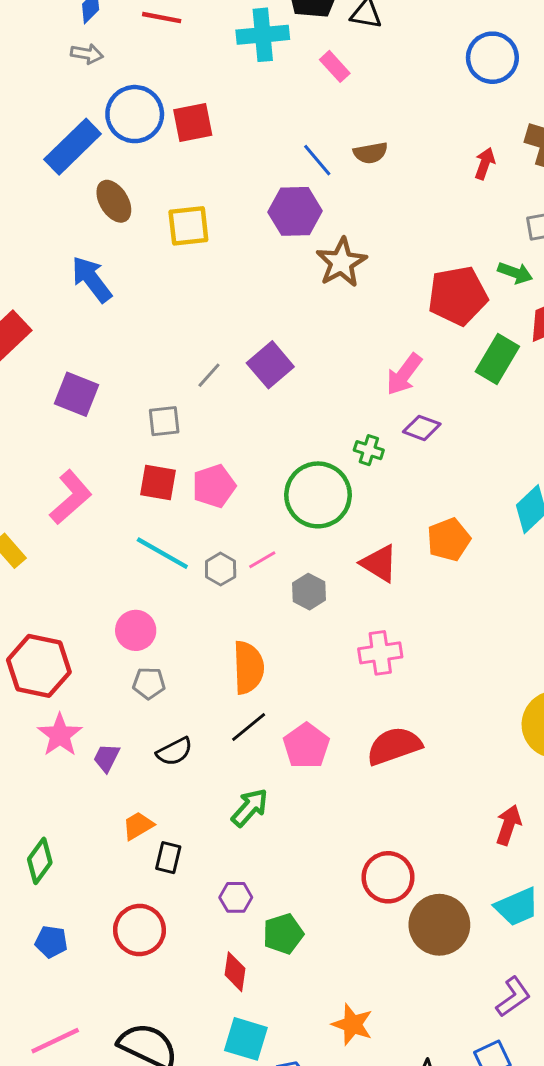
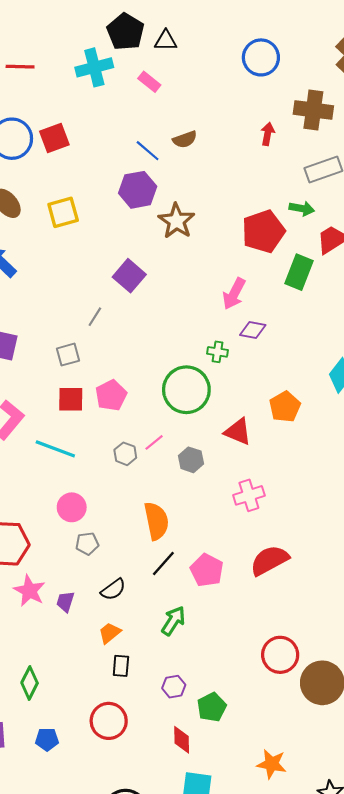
purple square: (270, 365) -> (129, 276), moved
cyan line: (162, 553) -> (55, 449), moved
orange trapezoid: (138, 826) -> (110, 633), moved

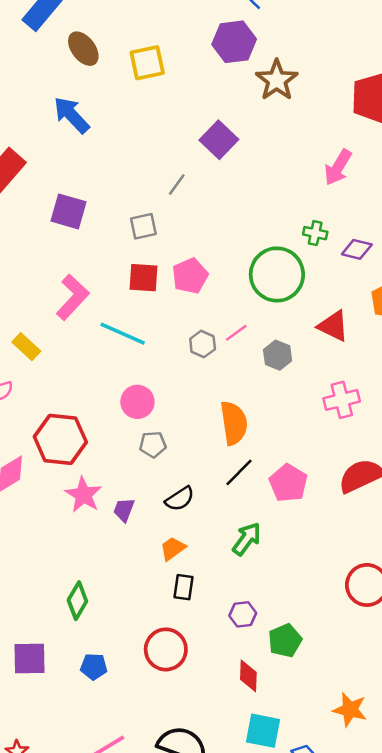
purple diamond: (253, 330) -> (357, 249), moved

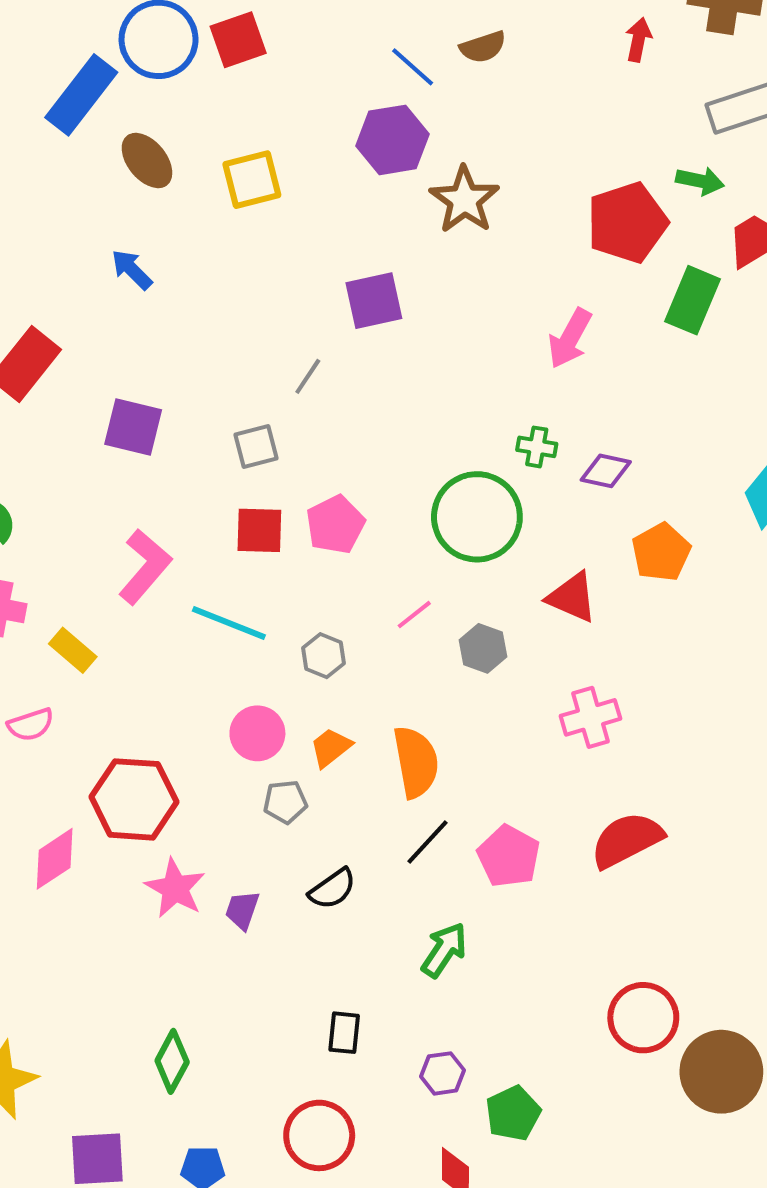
blue arrow: (71, 115) -> (132, 270), size x0.7
purple square: (219, 140) -> (374, 301), turned 36
gray hexagon: (203, 344) -> (323, 656), moved
orange trapezoid: (173, 548) -> (331, 747), moved

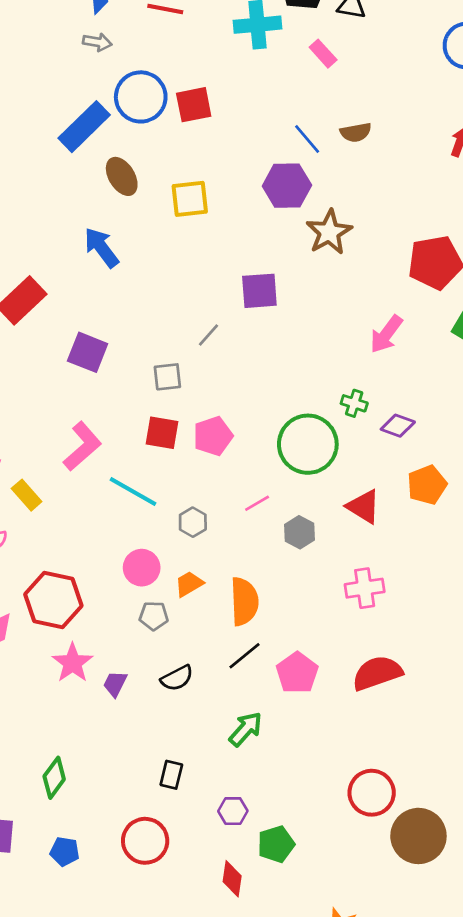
blue arrow: (132, 270) -> (101, 248), size x1.4

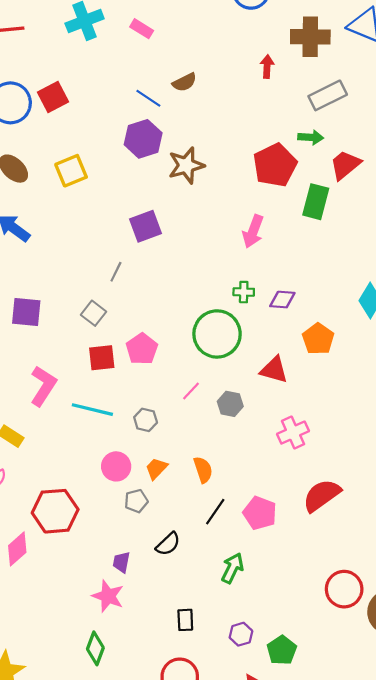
brown star: (329, 232) -> (186, 165), turned 30
gray square: (167, 377) -> (94, 313), turned -30
orange semicircle: (244, 601) -> (203, 470), size x0.7
pink star: (72, 663) -> (108, 596), moved

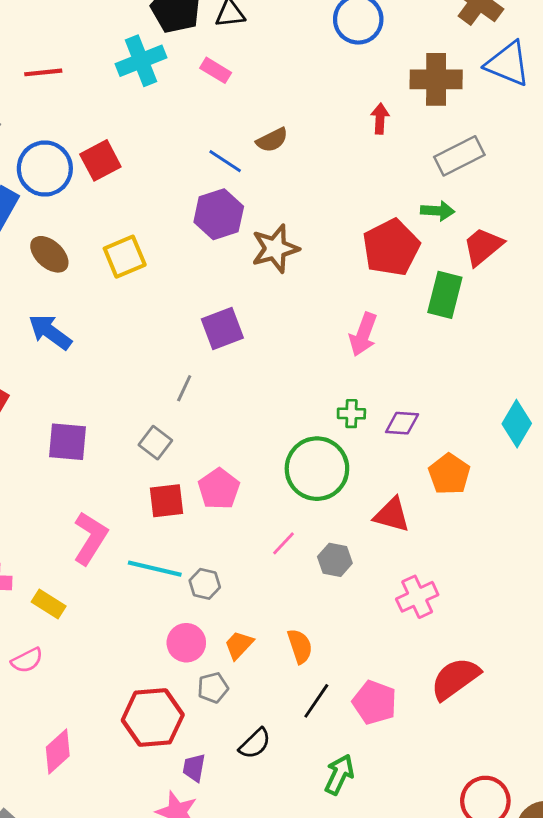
gray hexagon: (146, 420) -> (205, 584), moved
red hexagon: (55, 511) -> (153, 717), moved

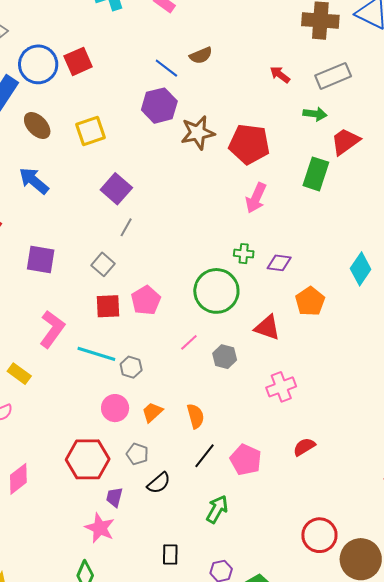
red arrow: (380, 119) -> (280, 75), moved, turned -60
red pentagon: (391, 248) -> (249, 144), moved, turned 30
purple square: (222, 328) -> (116, 189), moved, turned -32
red semicircle: (455, 679) -> (304, 447), size x0.6
gray pentagon: (213, 688) -> (137, 454), moved, turned 30

